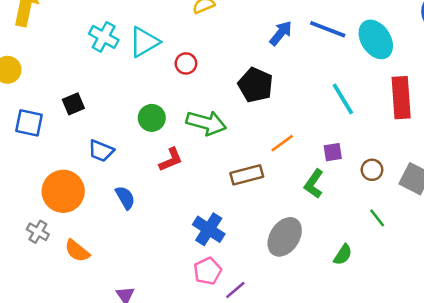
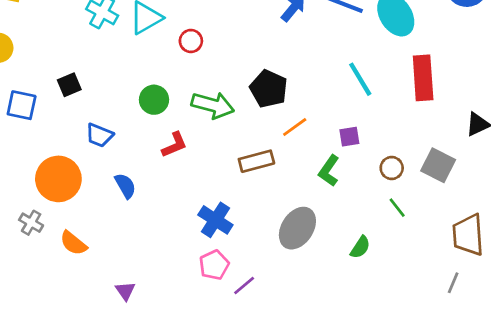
black pentagon: (256, 85) -> (269, 89), moved
brown circle: (372, 170) -> (392, 168), moved

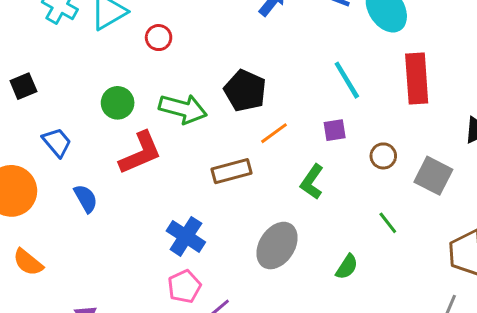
blue trapezoid: (99, 135) -> (57, 142), turned -152
purple square: (349, 137) -> (335, 130), moved
red L-shape: (174, 145) -> (140, 153), size x1.5
brown circle: (392, 168) -> (383, 156), moved

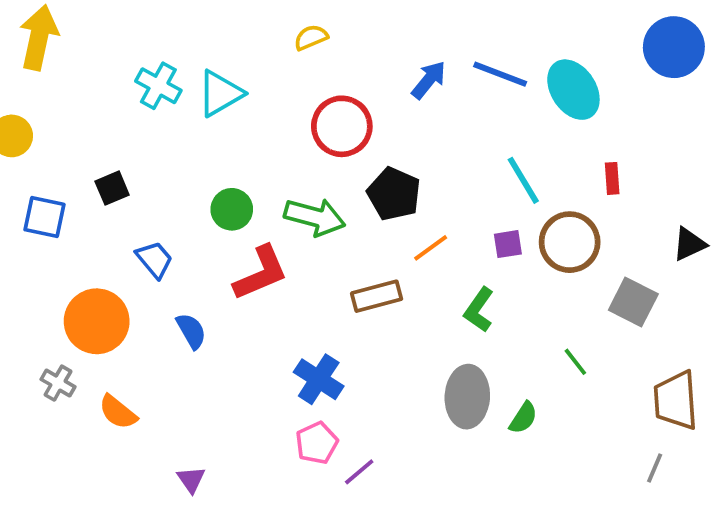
red circle: (159, 38) -> (342, 126), moved, size x1.8
red rectangle: (417, 79) -> (612, 178), size x0.5
brown circle: (383, 156) -> (570, 242), moved, size x1.8
gray ellipse: (277, 246) -> (467, 397), moved, turned -30

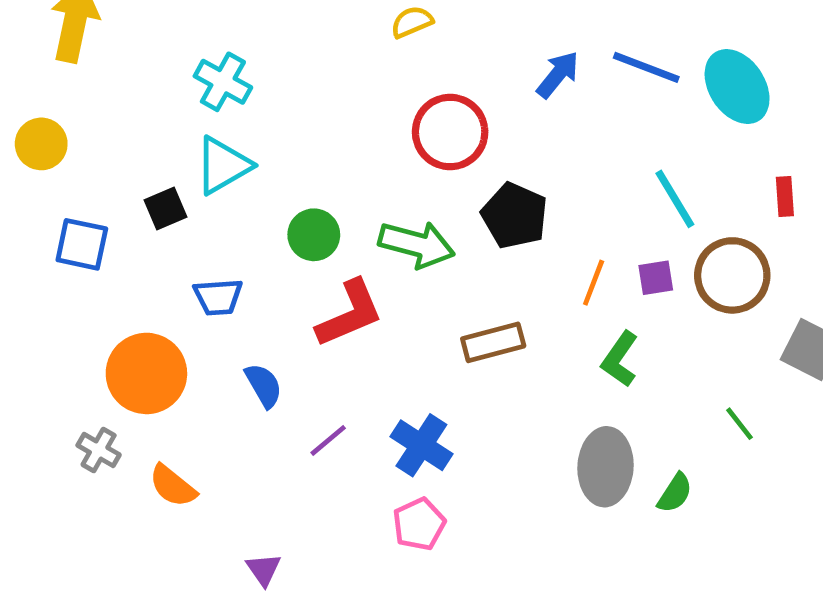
cyan triangle: (220, 93) -> (223, 165), moved
orange line: (431, 248) -> (594, 283), moved, turned -33
blue trapezoid: (155, 259) -> (218, 297), turned 126
purple line: (359, 472) -> (328, 440), moved

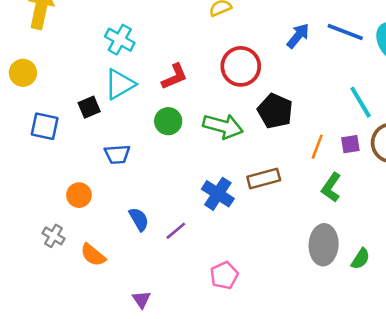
red L-shape: (350, 314) -> (175, 77), moved, size x0.7
orange circle: (146, 373) -> (79, 195), size x0.6
blue semicircle: (264, 385) -> (139, 219), moved
blue cross: (421, 445) -> (218, 194), moved

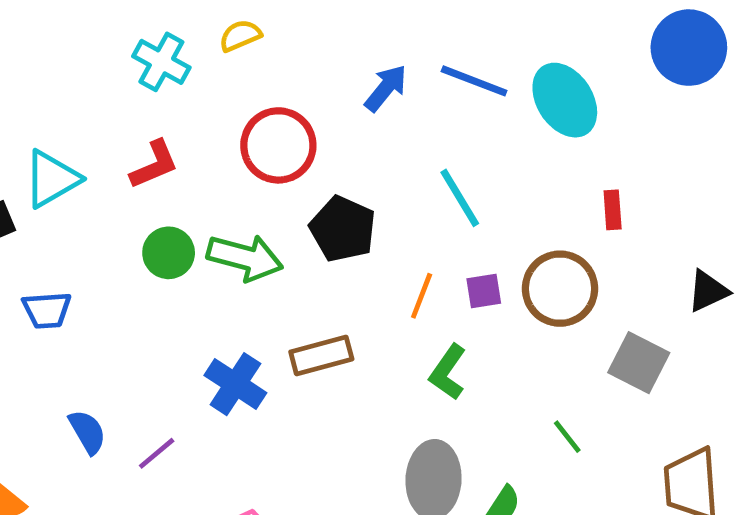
cyan cross: (120, 40) -> (161, 62), moved
cyan line: (361, 102) -> (460, 198), moved
green circle: (168, 121) -> (169, 253), moved

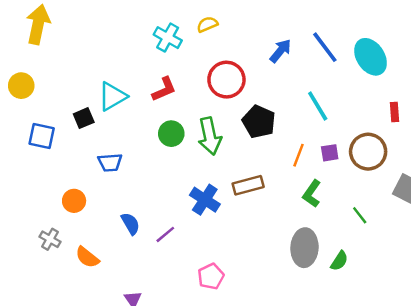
blue line: (474, 81) -> (325, 47), turned 32
green arrow: (245, 258) -> (210, 136), turned 63
green line: (567, 437) -> (360, 215), moved

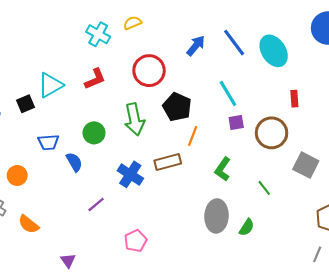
green circle: (171, 134) -> (94, 133), moved
purple square: (330, 153) -> (236, 123), moved
orange line: (298, 155) -> (193, 136), moved
blue semicircle: (130, 224) -> (74, 162), moved

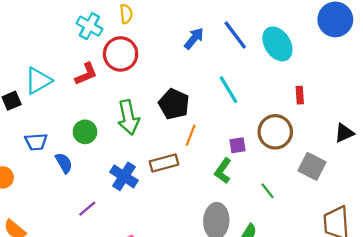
yellow semicircle: (132, 23) -> (126, 14), turned 108
red circle: (149, 71) -> (121, 54), moved
purple square: (236, 123) -> (237, 145), moved

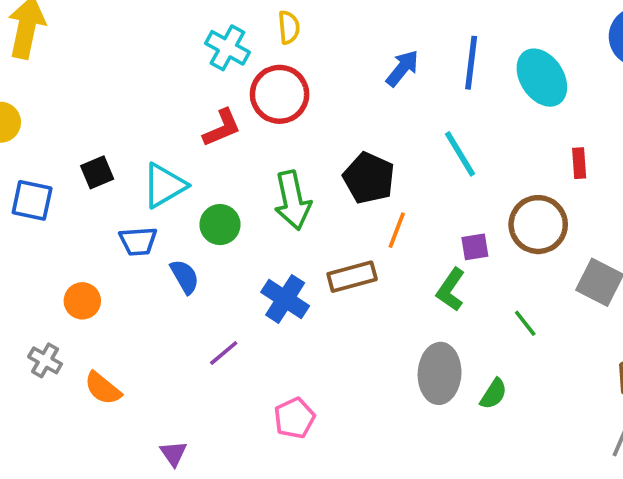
blue line: (235, 35) -> (471, 63), turned 44
cyan triangle: (38, 81) -> (164, 185), moved

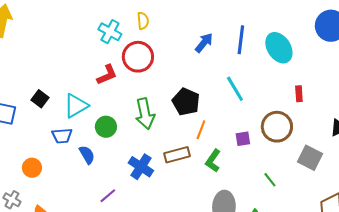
black square: (97, 172) -> (40, 99), turned -30
green L-shape: (451, 290) -> (213, 161), moved

